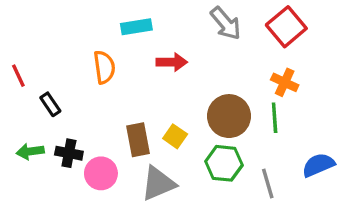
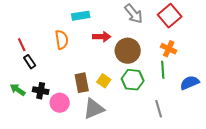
red line: (18, 76) -> (22, 45), moved
brown circle: (229, 116) -> (128, 51), moved
green arrow: (30, 151) -> (18, 90), turned 42
green hexagon: (224, 163) -> (133, 80), moved
blue semicircle: (318, 165) -> (190, 83), moved

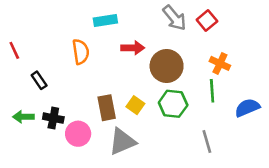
red square: (170, 16) -> (207, 20), moved, size x0.7
red line: (22, 45) -> (14, 50), moved
green arrow: (18, 90) -> (23, 117), turned -35

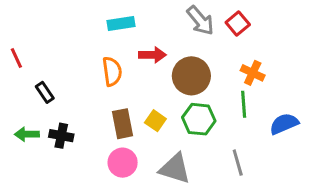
orange semicircle: (81, 52) -> (112, 71), moved
pink circle: (78, 134) -> (123, 163), moved
gray triangle: (122, 142) -> (175, 169), moved, turned 40

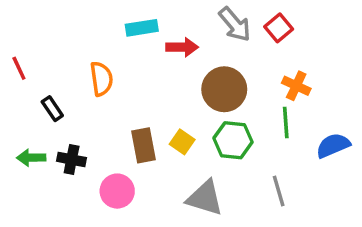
red arrow: (152, 55) -> (182, 47), moved
orange semicircle: (112, 71) -> (101, 79), moved
pink circle: (123, 163) -> (117, 191), moved

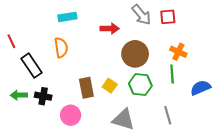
cyan rectangle: (142, 28) -> (67, 17), moved
red square: (279, 28) -> (168, 17), turned 35
black rectangle: (52, 109) -> (31, 66), size x1.6

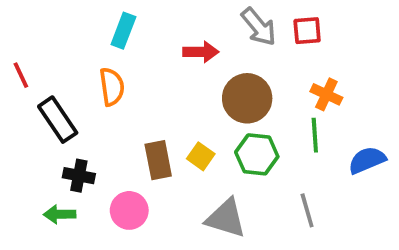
cyan rectangle: (67, 17) -> (123, 31), turned -60
green arrow: (19, 95) -> (60, 214), moved

